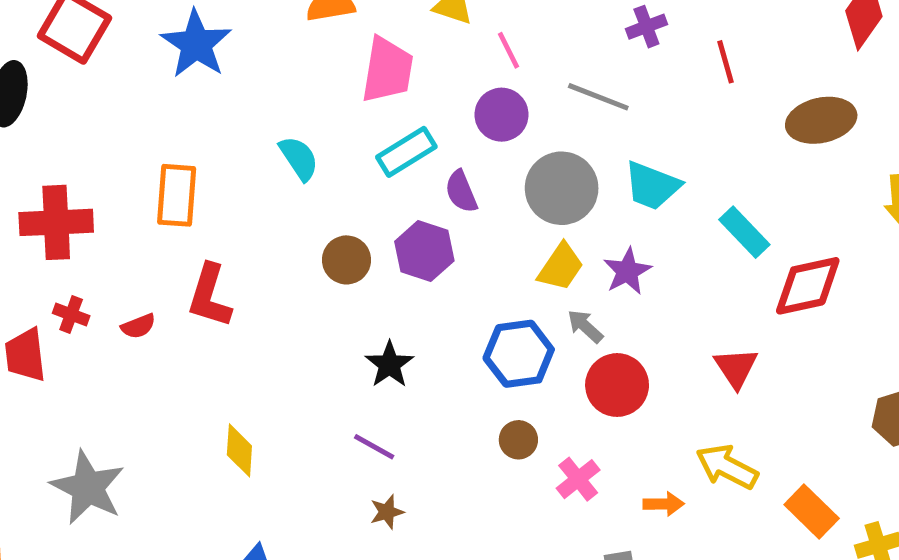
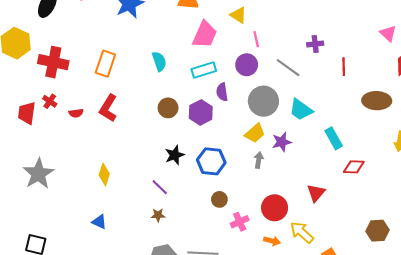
red diamond: (808, 286) -> (354, 167), size x0.7
gray arrow: (585, 326) -> (259, 160), turned 42
blue hexagon: (519, 354) -> (211, 161), moved
red circle: (617, 385) -> (275, 208), moved

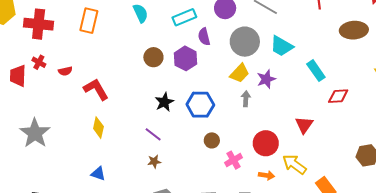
red L-shape: (108, 108) -> (96, 89), moved, turned 124

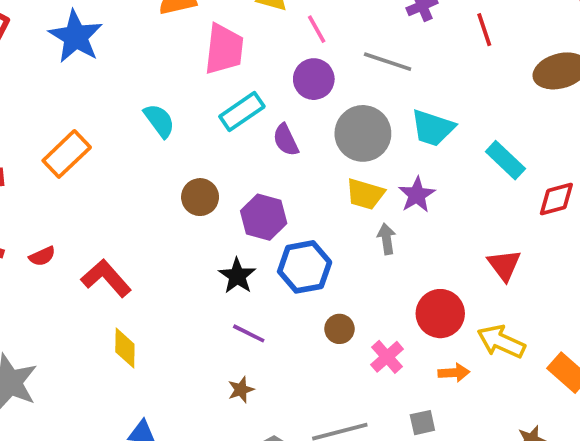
orange rectangle: (89, 21) -> (67, 154), turned 45
purple hexagon: (185, 58) -> (264, 217), moved
yellow trapezoid: (240, 73) -> (365, 194), turned 75
purple line: (153, 134) -> (249, 333), moved

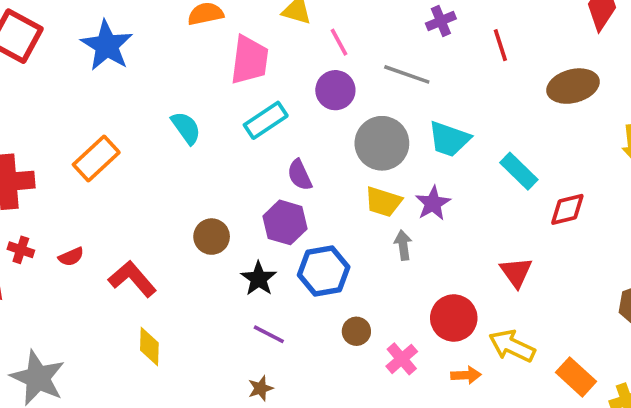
purple semicircle: (286, 140) -> (300, 175), moved
brown circle: (200, 197) -> (212, 237), moved

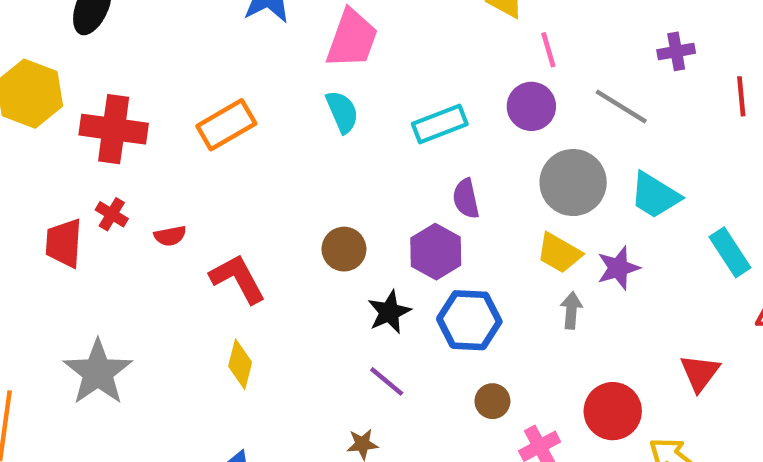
pink trapezoid: (249, 60) -> (352, 39), moved

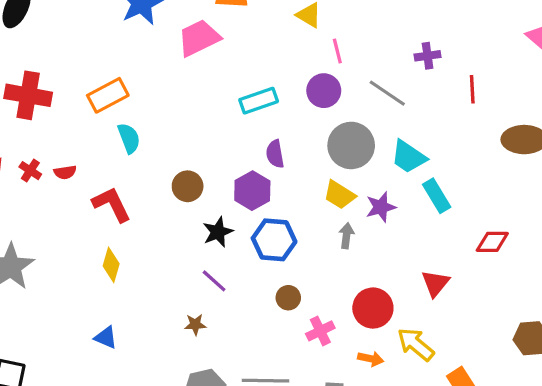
pink trapezoid: (352, 39) -> (199, 38), turned -138
cyan semicircle: (342, 112) -> (129, 138), moved
red cross: (112, 214) -> (30, 171), moved
cyan rectangle: (730, 252) -> (437, 196), moved

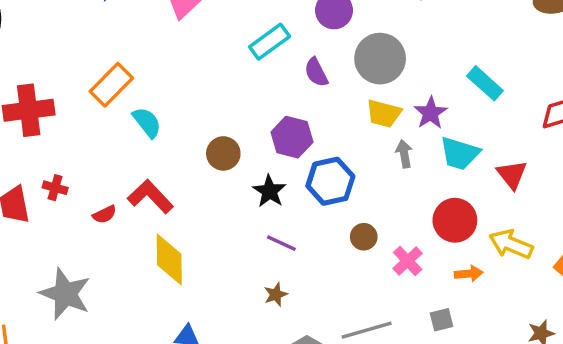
purple semicircle: (275, 154) -> (316, 72), moved
cyan trapezoid: (409, 157) -> (460, 153), moved
red semicircle: (65, 172) -> (105, 214), moved
yellow diamond: (111, 265) -> (169, 260), size x1.4

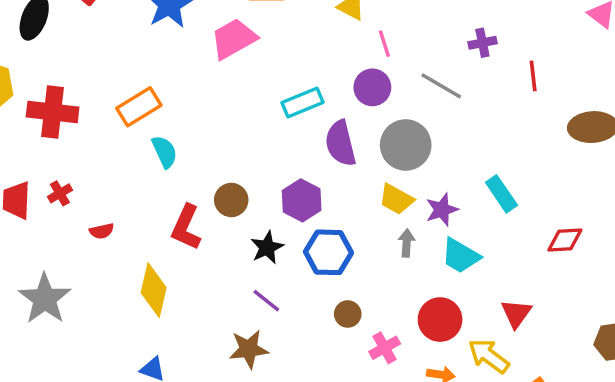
purple semicircle: (316, 72) -> (341, 143), size x1.5
red triangle: (512, 175) -> (516, 313), moved
red cross: (55, 188) -> (60, 193), turned 30
red L-shape: (150, 197) -> (186, 227), moved, turned -126
brown star: (276, 294) -> (249, 349), size x1.6

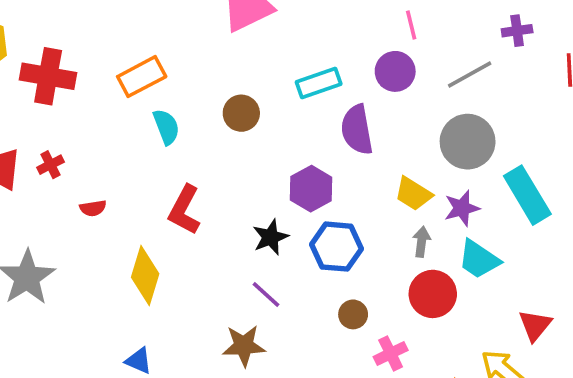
gray line: (441, 86) -> (470, 75), turned -63
gray circle: (406, 145) -> (468, 142), moved
cyan rectangle: (501, 194) -> (527, 195), size x1.4
brown circle: (231, 200) -> (241, 113), moved
red circle: (440, 320) -> (433, 294), moved

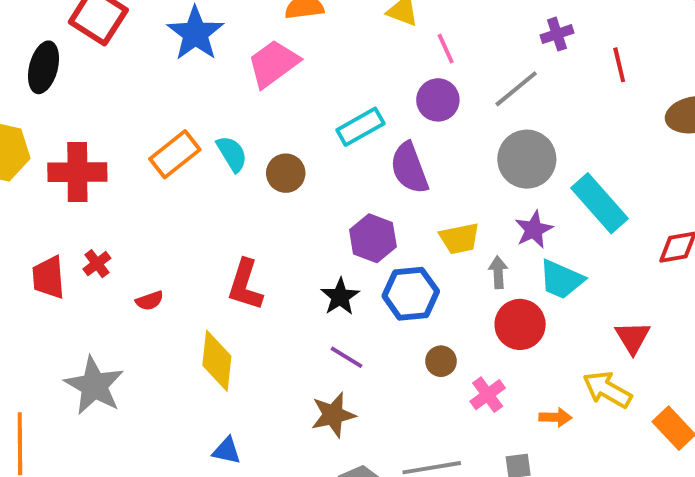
cyan semicircle: (166, 127) -> (232, 154), moved
yellow trapezoid: (413, 194) -> (459, 239), moved, turned -33

